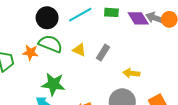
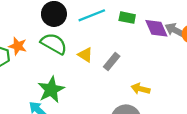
orange star: (30, 53) -> (18, 46), moved
green star: (53, 84) -> (51, 90), turned 30

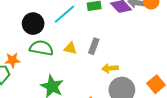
yellow arrow: (141, 89) -> (110, 68), moved

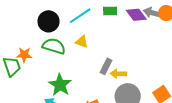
gray rectangle: (94, 46) -> (106, 66), moved
yellow triangle: (70, 48) -> (82, 42), moved

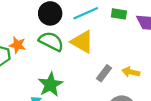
yellow triangle: (82, 42) -> (82, 42), size x1.6
yellow arrow: (118, 74) -> (131, 72), moved

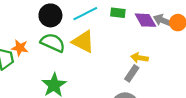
yellow arrow: (131, 72) -> (139, 58), moved
gray rectangle: (104, 73) -> (132, 73), moved

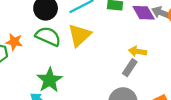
yellow triangle: (83, 42) -> (79, 35), turned 50

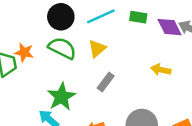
yellow triangle: (79, 35) -> (97, 49), size x0.7
gray rectangle: (130, 68) -> (106, 82), moved

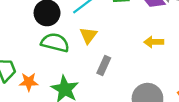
orange star: (24, 52) -> (29, 82), moved

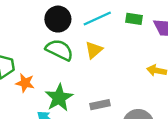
gray rectangle: (104, 65) -> (100, 105), moved, turned 42

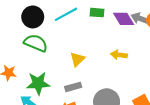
yellow triangle: (94, 50) -> (77, 59), moved
green star: (59, 98) -> (38, 83), turned 30

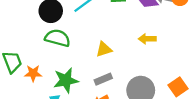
yellow triangle: (77, 59) -> (104, 49), turned 35

